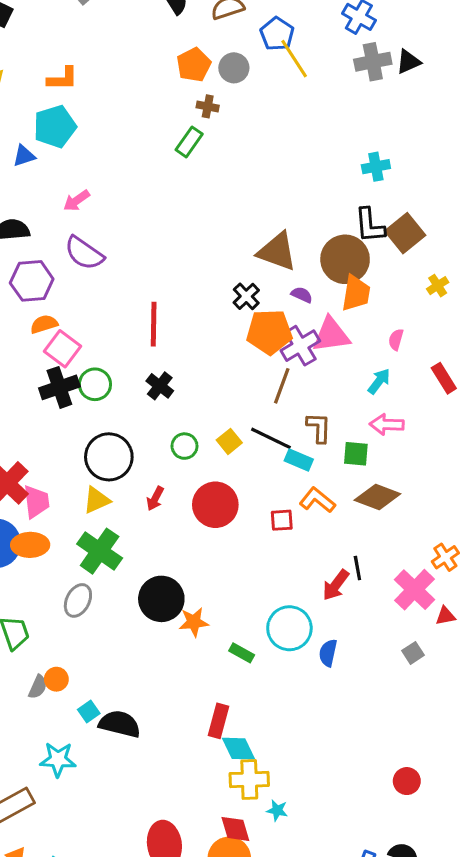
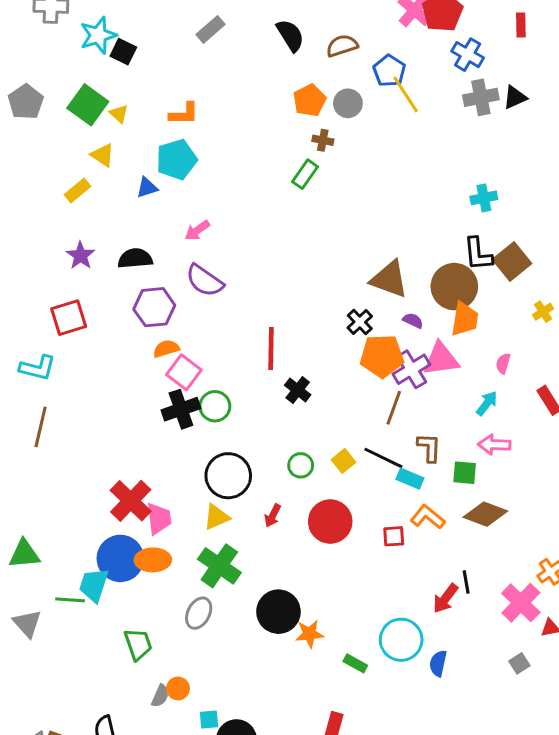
black cross: (160, 386) -> (298, 390), moved
cyan square: (89, 712) -> (209, 720), turned 30

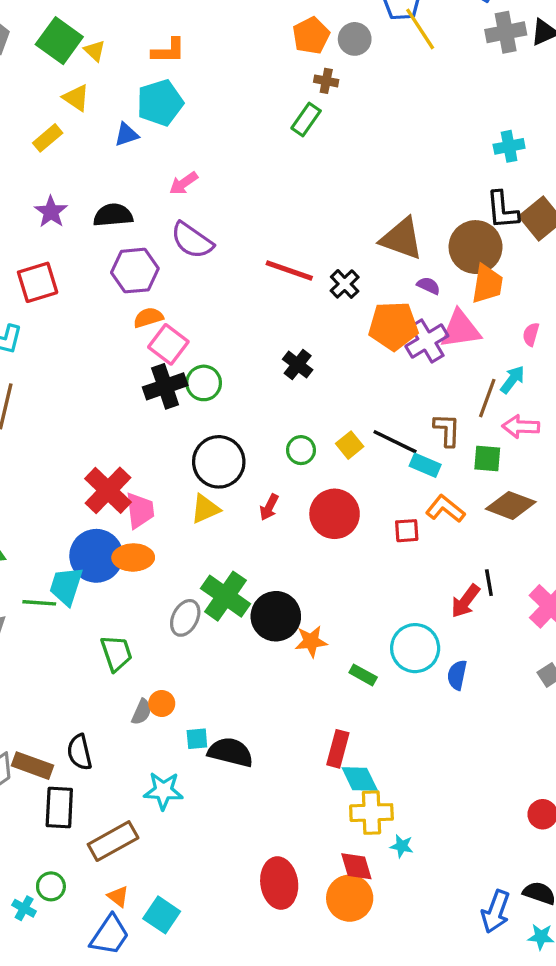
black cross: (360, 322) -> (345, 284), moved
red line: (271, 349) -> (289, 271), moved, turned -72
brown line: (394, 408) -> (487, 398), moved
green cross: (219, 566) -> (225, 596), moved

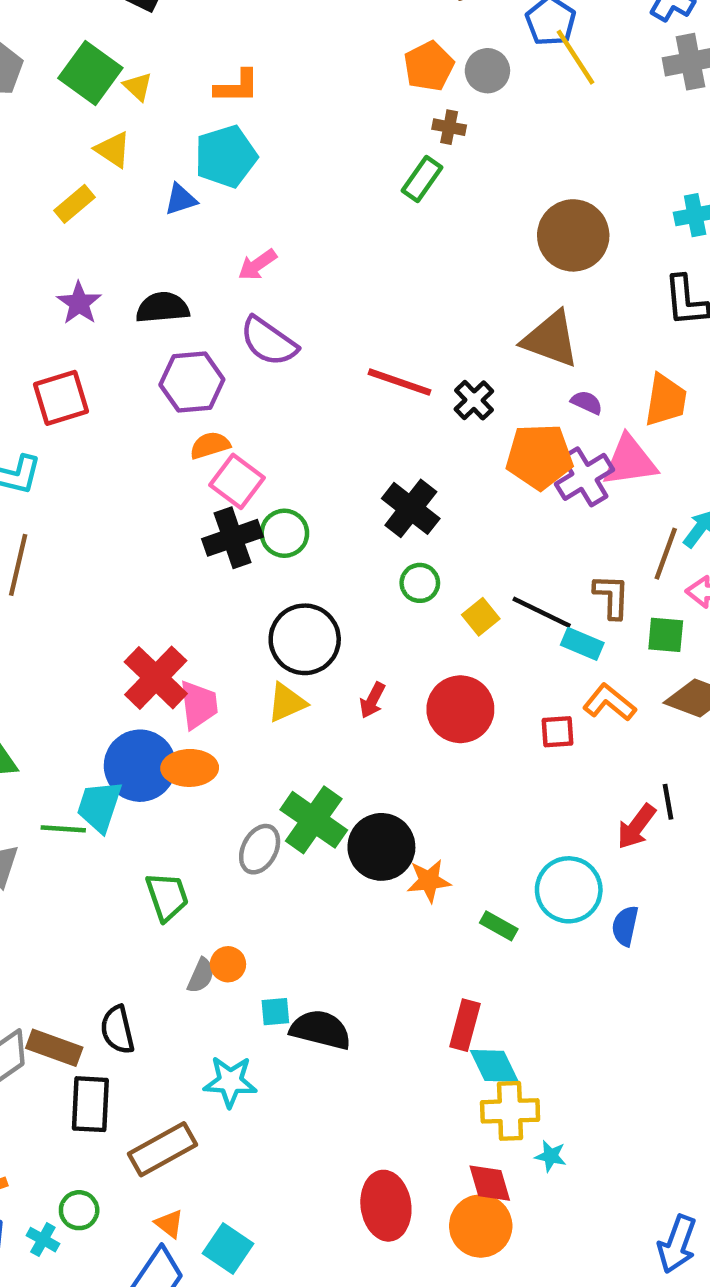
brown circle: (476, 247) -> (573, 235), moved
black cross: (298, 365) -> (411, 508), size x1.4
green circle: (301, 450) -> (420, 583), moved

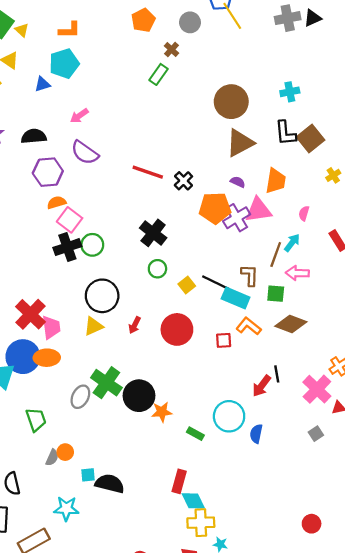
orange pentagon: (429, 66) -> (143, 20), moved
brown cross: (449, 127) -> (172, 50), turned 32
brown triangle: (551, 339) -> (240, 143), moved, turned -48
cyan rectangle: (582, 644) -> (236, 298), size x1.4

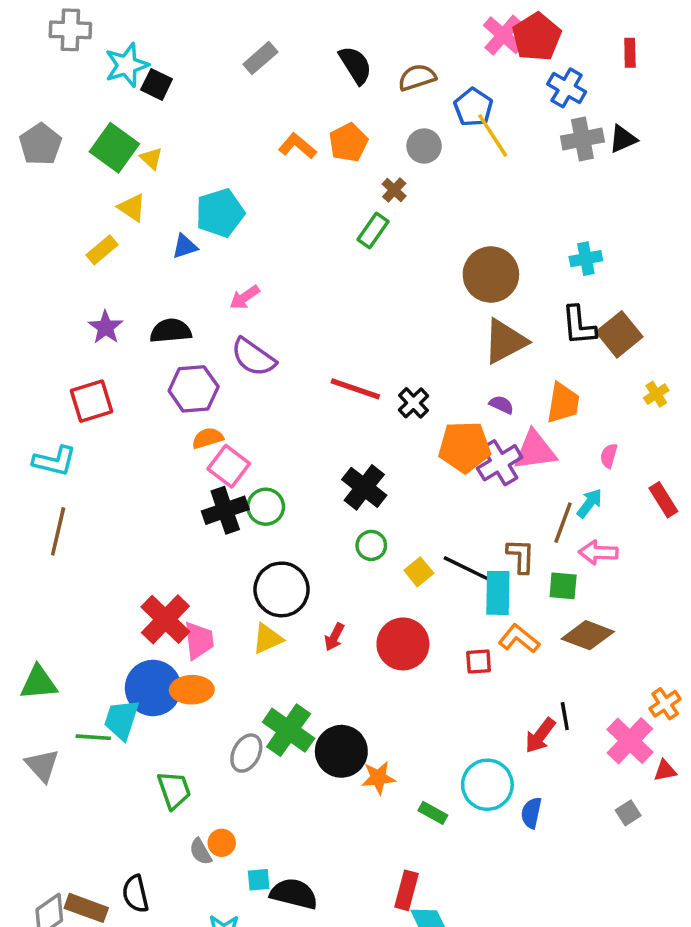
orange L-shape: (70, 30) -> (297, 146), moved, turned -140
cyan rectangle: (236, 298) -> (498, 593), turned 68
gray semicircle: (52, 458) -> (201, 852), turned 126

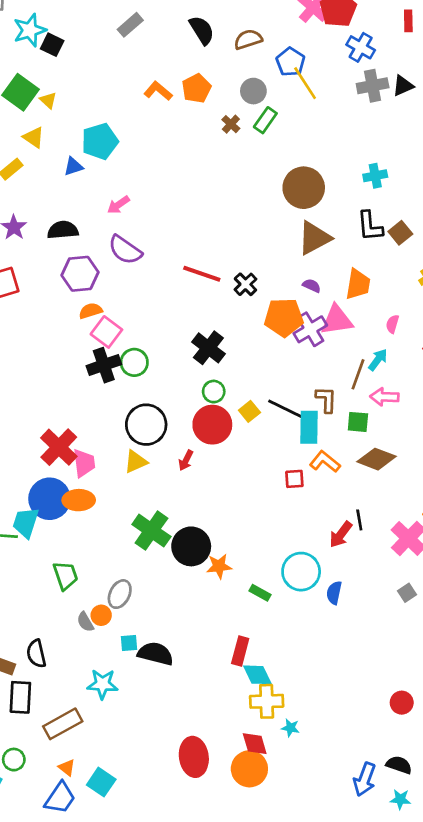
green rectangle: (373, 230) -> (265, 120), moved
brown square: (619, 334) -> (400, 233), size x0.7
red circle: (403, 644) -> (212, 425), moved
gray ellipse: (246, 753) -> (120, 594), moved

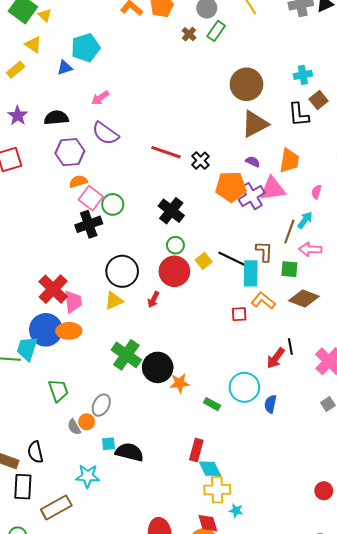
brown square: (400, 233) -> (319, 100), moved
green circle: (134, 362) -> (113, 204), moved

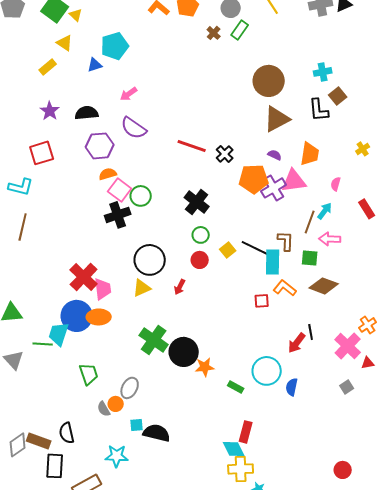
red circle: (174, 271) -> (200, 260), size x0.6
red rectangle: (196, 450) -> (246, 432), moved

